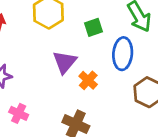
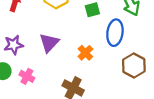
purple triangle: (65, 62) -> (49, 43), moved

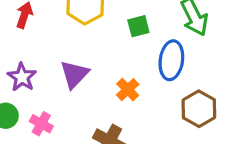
purple star: (13, 45) -> (22, 77), turned -30

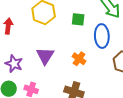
green square: (138, 26) -> (78, 19), turned 32

